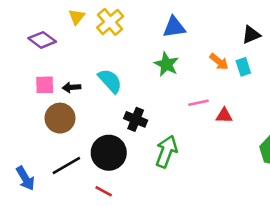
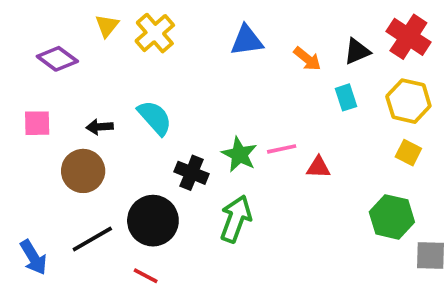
orange arrow: (219, 62) -> (307, 59), moved
green star: (166, 64) -> (239, 154), moved
pink square: (45, 85) -> (37, 123), moved

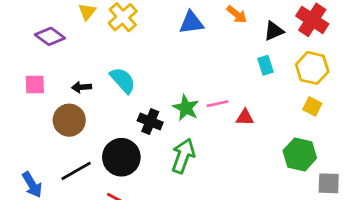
orange arrow: (307, 59) -> (237, 14), moved

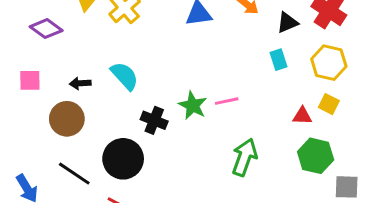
red triangle: (245, 117) -> (302, 116), moved
green arrow: (183, 156) -> (244, 157), moved
black line: (76, 171) -> (74, 174), turned 64

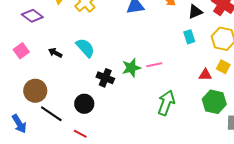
pink square: (30, 80) -> (21, 51), turned -35
black arrow: (80, 83) -> (55, 53), turned 32
green star: (193, 105) -> (131, 68), turned 30
brown circle: (67, 119) -> (35, 91), moved
black circle: (123, 159) -> (84, 104), size x0.7

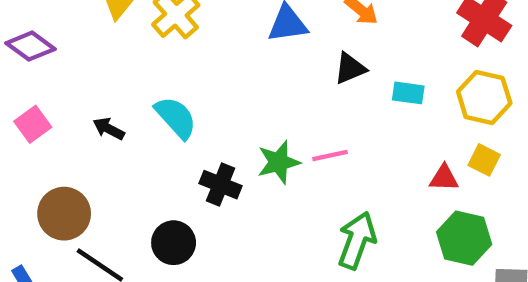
black triangle: (195, 12) -> (350, 68), moved
purple diamond: (32, 16) -> (31, 46), moved
cyan rectangle: (189, 37) -> (408, 93), turned -64

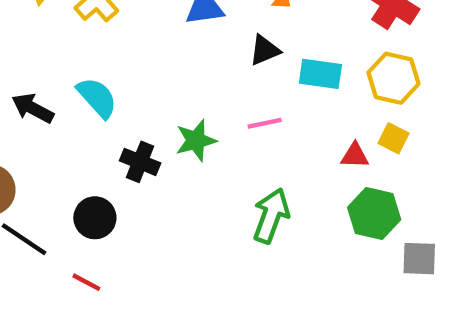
cyan rectangle: (408, 93) -> (320, 74), size x1.4
black arrow: (109, 129) -> (33, 108), size x1.4
pink line: (330, 156) -> (265, 123), moved

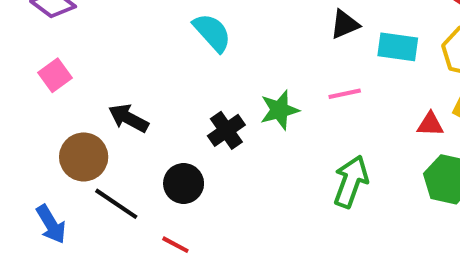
cyan semicircle: (97, 97) -> (212, 33), moved
black arrow: (33, 108) -> (129, 118), moved
black cross: (140, 162) -> (226, 130), turned 33

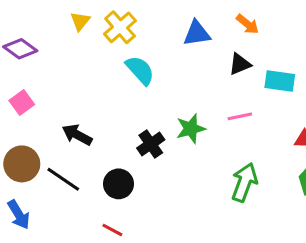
brown circle: (84, 157) -> (22, 164), moved
black line: (116, 204) -> (63, 179), moved

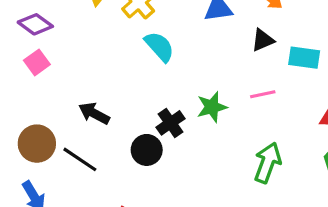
pink square: (22, 103) -> (37, 62), moved
black circle: (119, 184) -> (147, 150), moved

